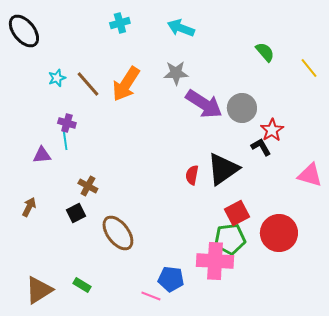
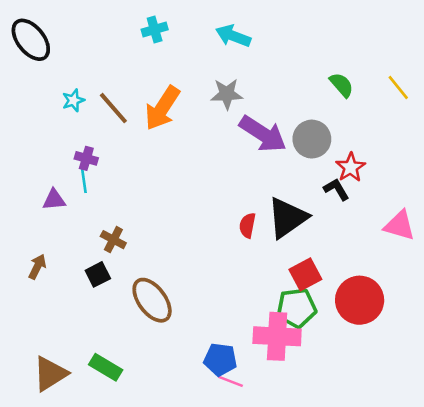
green semicircle: (265, 52) -> (342, 85), moved
green rectangle: (82, 285) -> (106, 367), size x1.4
pink line: (151, 296) -> (231, 381), moved

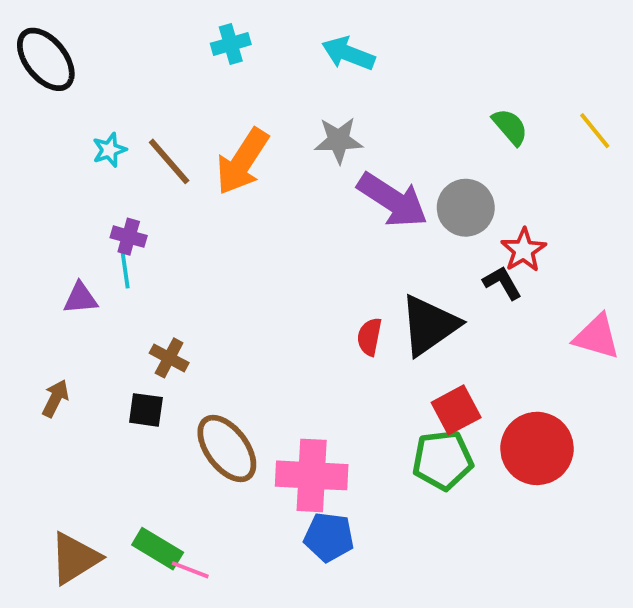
black square: (98, 274) -> (146, 410), turned 35
pink cross: (277, 336) -> (312, 475), moved
pink line: (231, 381) -> (190, 570), moved

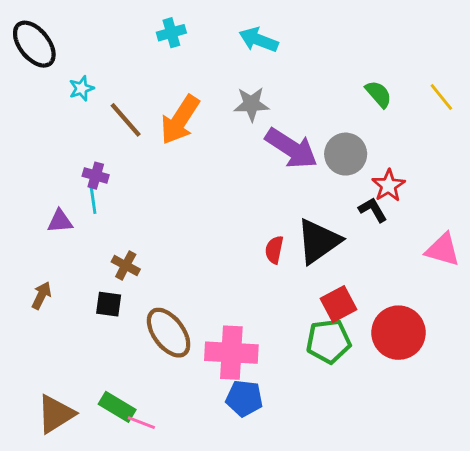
cyan star: (109, 150) -> (81, 88), moved

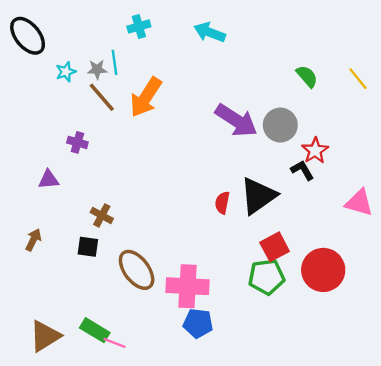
gray star: (251, 104) -> (97, 69), moved, size x0.7
cyan line: (93, 198) -> (115, 62), moved

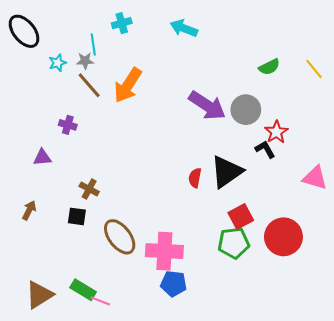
cyan line: (115, 62) -> (93, 45), moved
green semicircle: (307, 76) -> (269, 67), turned 105

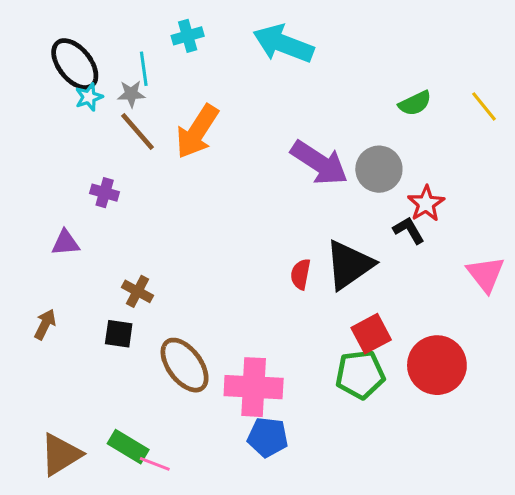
cyan arrow: (184, 28) -> (283, 44), size x1.4
black ellipse: (24, 31) -> (75, 64), moved
pink triangle: (315, 178) -> (486, 274), turned 36

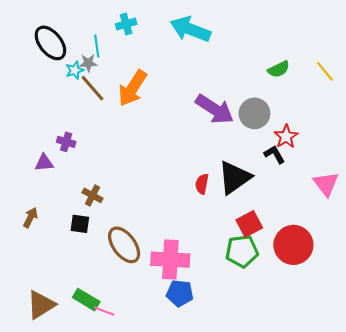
cyan star: (89, 97) -> (75, 70), moved
purple cross: (105, 193) -> (66, 142), moved

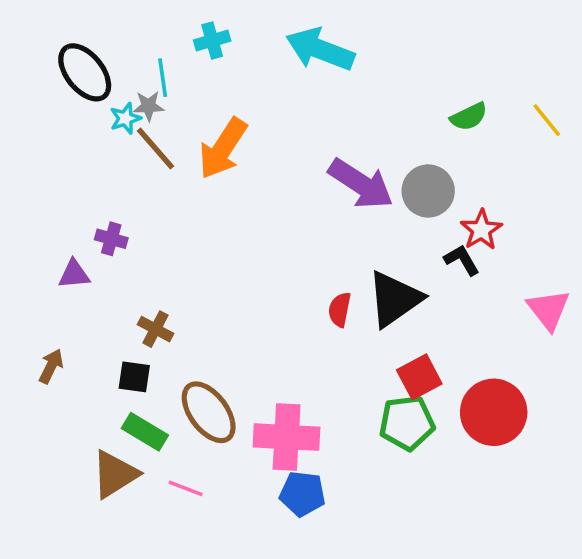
green rectangle: (86, 300) -> (145, 432), moved
brown triangle: (41, 305) -> (115, 474), moved
pink line: (104, 311) -> (186, 488), moved

